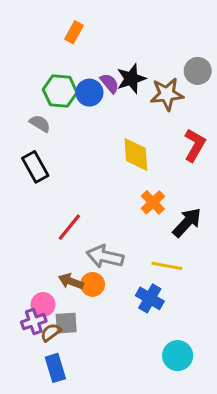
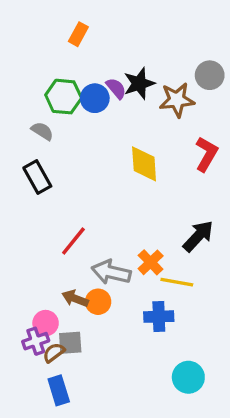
orange cross: (153, 202) -> (151, 262), moved
blue cross: (150, 298) -> (159, 317), turned -32

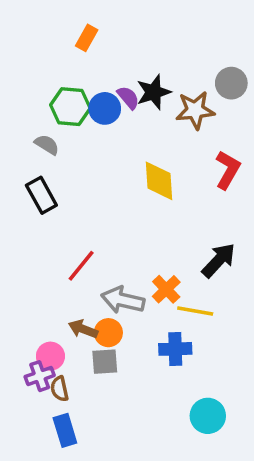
gray square: (70, 343) -> (105, 362), moved
brown semicircle: (54, 353) -> (60, 389), turned -65

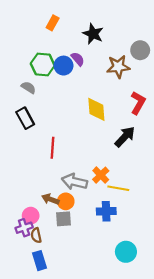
black star: (154, 92) -> (93, 34), moved, turned -30
black arrow: (219, 260) -> (125, 137), moved
red line: (81, 266) -> (53, 148), moved, turned -35

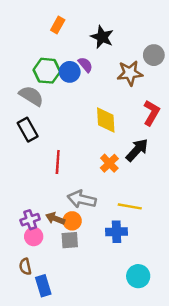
gray semicircle: (28, 87) -> (31, 96), size x1.5
orange cross: (101, 175) -> (109, 163), moved
purple cross: (24, 228) -> (30, 220), moved
brown semicircle: (36, 235) -> (25, 267), moved

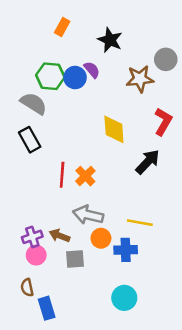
orange cross: (109, 163) -> (85, 176), moved
orange circle: (72, 221) -> (101, 238), moved
cyan circle: (138, 276) -> (124, 298), moved

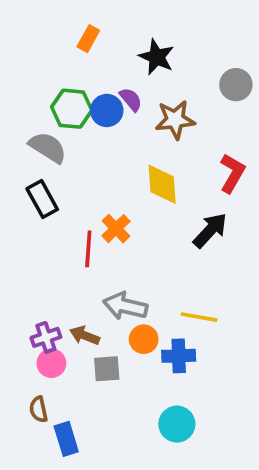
brown star: (140, 79) -> (175, 120), moved
orange cross: (85, 176) -> (116, 229), moved

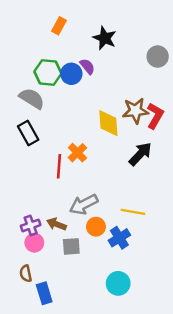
brown star: (175, 120) -> (135, 111), moved
gray arrow: (125, 306) -> (84, 204), turned -40
blue cross: (179, 356) -> (119, 238), turned -30

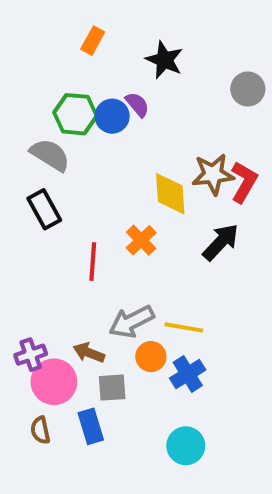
orange cross: (77, 153) -> (141, 240), moved
yellow line: (133, 212) -> (184, 327), moved
purple cross: (31, 225) -> (31, 355), moved
pink circle: (34, 243) -> (54, 382), size x1.5
blue rectangle: (44, 293) -> (91, 426), moved

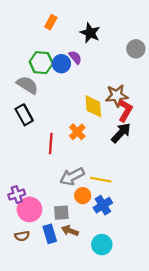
red L-shape: (244, 182) -> (125, 111), moved
brown arrow: (89, 353) -> (70, 231), moved
brown semicircle: (40, 430) -> (22, 236), turned -88

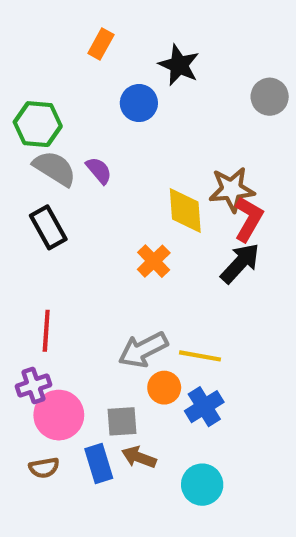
purple semicircle: (75, 57) -> (99, 170), moved
green hexagon: (41, 63) -> (38, 124), moved
blue circle: (61, 64) -> (139, 103), moved
red line: (51, 143) -> (46, 331), moved

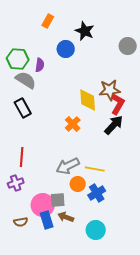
purple semicircle: (99, 170) -> (40, 65), moved, turned 48
pink circle: (59, 415) -> (43, 205), moved

